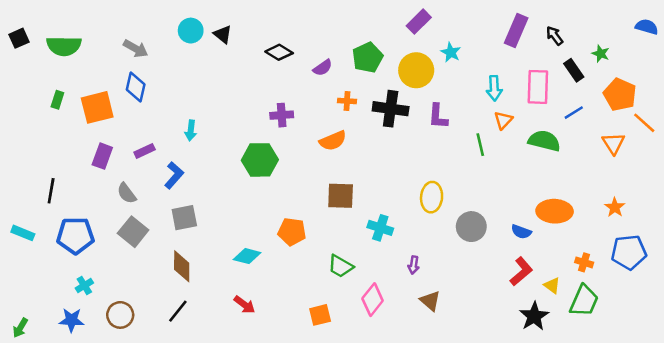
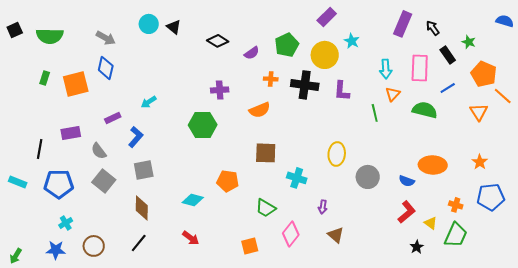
cyan arrow: (191, 130) -> (149, 102), turned 49
purple rectangle: (102, 156) -> (71, 133), moved, turned 60
black star: (534, 316) -> (417, 247), size x0.6

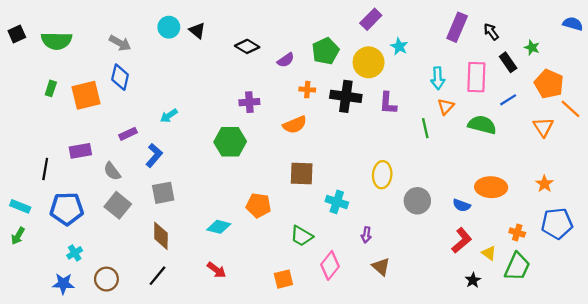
green arrow: (16, 256) -> (18, 236), moved

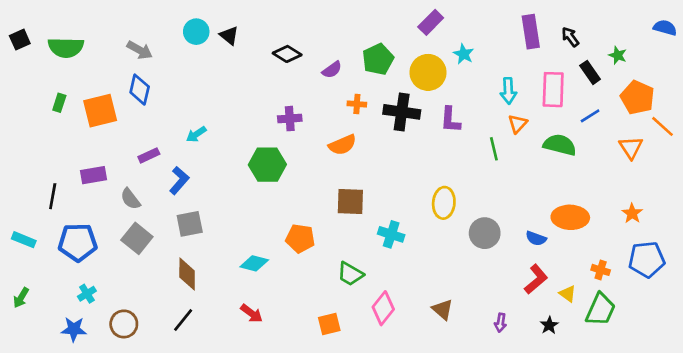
purple rectangle: (457, 27) -> (531, 32), turned -32
purple arrow: (366, 235) -> (500, 323), moved
green arrow: (18, 236) -> (21, 298), moved

